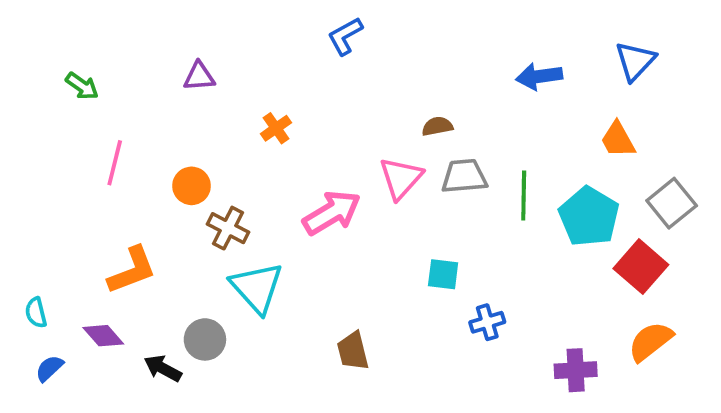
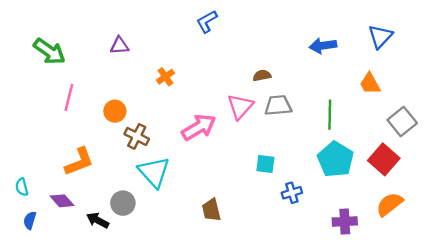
green arrow: (82, 86) -> (49, 51), size x1.6
green line: (524, 195) -> (330, 115), moved
cyan pentagon: (589, 217) -> (336, 159), moved
blue semicircle: (49, 368) -> (30, 220), turned -30

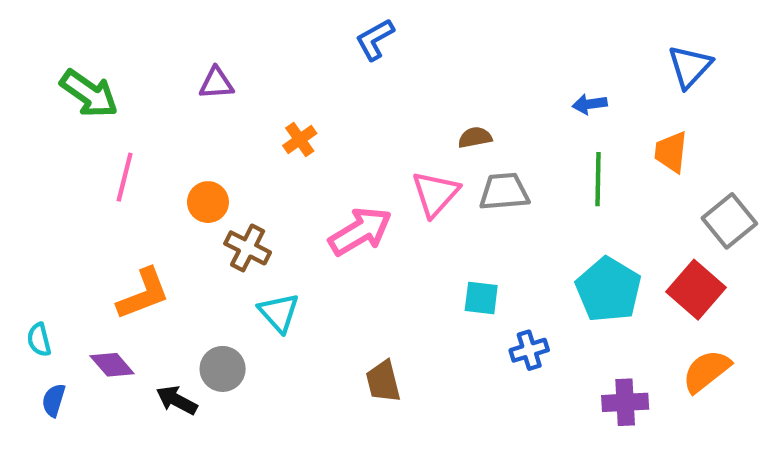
blue arrow: (323, 46) -> (590, 104), moved, size x0.7
orange trapezoid: (370, 84) -> (671, 152), turned 35
green line: (330, 115) -> (598, 179), moved
cyan triangle: (154, 172) -> (279, 313), size x0.7

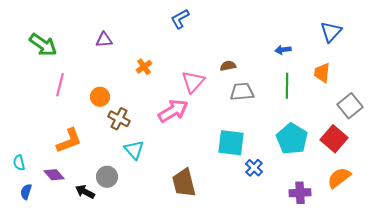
pink triangle: (435, 194) -> (193, 82), moved
cyan square: (481, 298) -> (231, 143), size x1.6
blue cross: (529, 350) -> (254, 168), turned -30
brown trapezoid: (383, 381) -> (184, 183), size x1.4

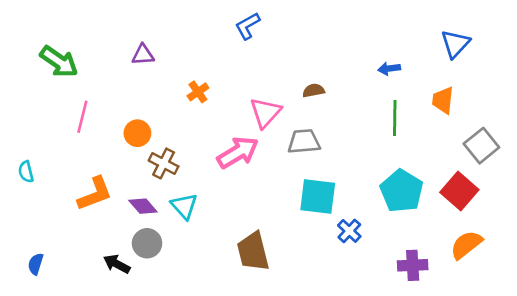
gray trapezoid: (242, 92) -> (304, 141), moved
cyan semicircle: (19, 163) -> (26, 172), moved
purple diamond: (54, 175) -> (143, 206), moved

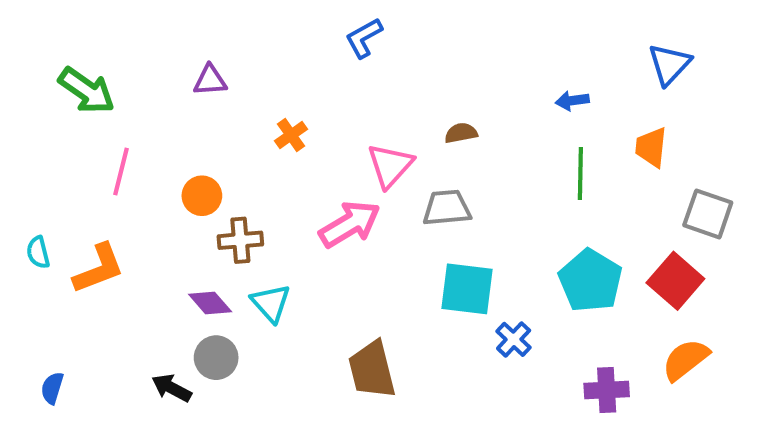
gray square: (481, 146) -> (708, 214), turned -32
brown cross: (164, 163) -> (240, 240), turned -32
orange L-shape: (95, 194) -> (99, 269), moved

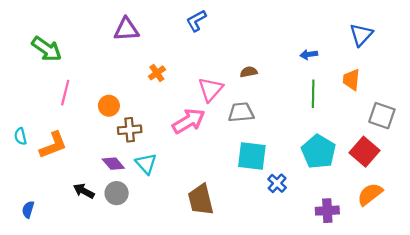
purple triangle: (210, 80) -> (126, 29), moved, size x1.4
black arrow: (172, 388) -> (84, 191), moved

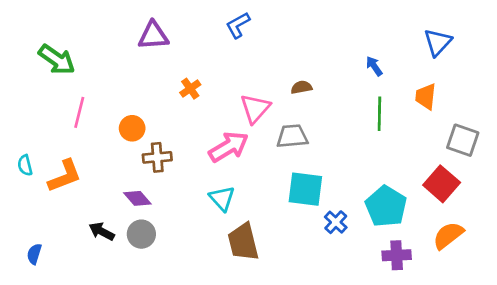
blue arrow: (309, 54) -> (374, 66), turned 63
cyan pentagon: (319, 152) -> (386, 206), moved
cyan triangle: (146, 164) -> (222, 198), moved

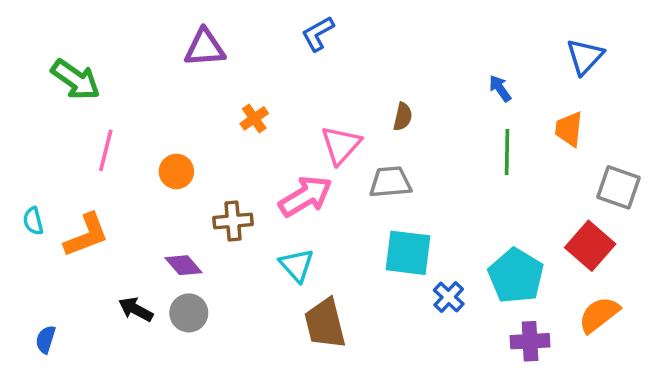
brown semicircle: (301, 87) -> (403, 117), turned 114
brown cross: (157, 157) -> (233, 221), moved

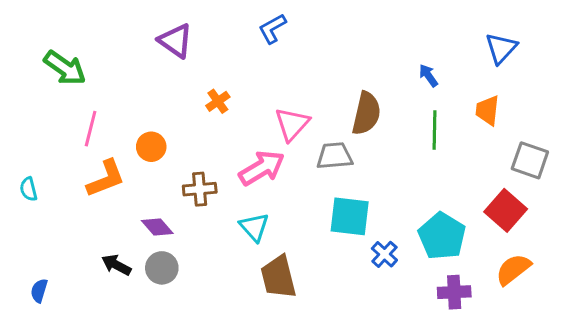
purple triangle: (205, 48) -> (175, 41), turned 39
brown semicircle: (403, 117) -> (366, 113), moved, size x1.8
orange L-shape: (86, 235) -> (106, 179), moved

